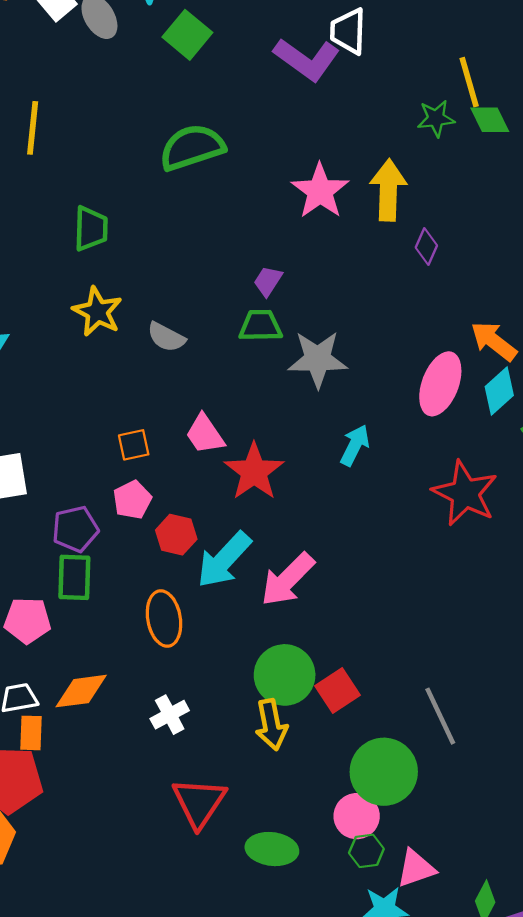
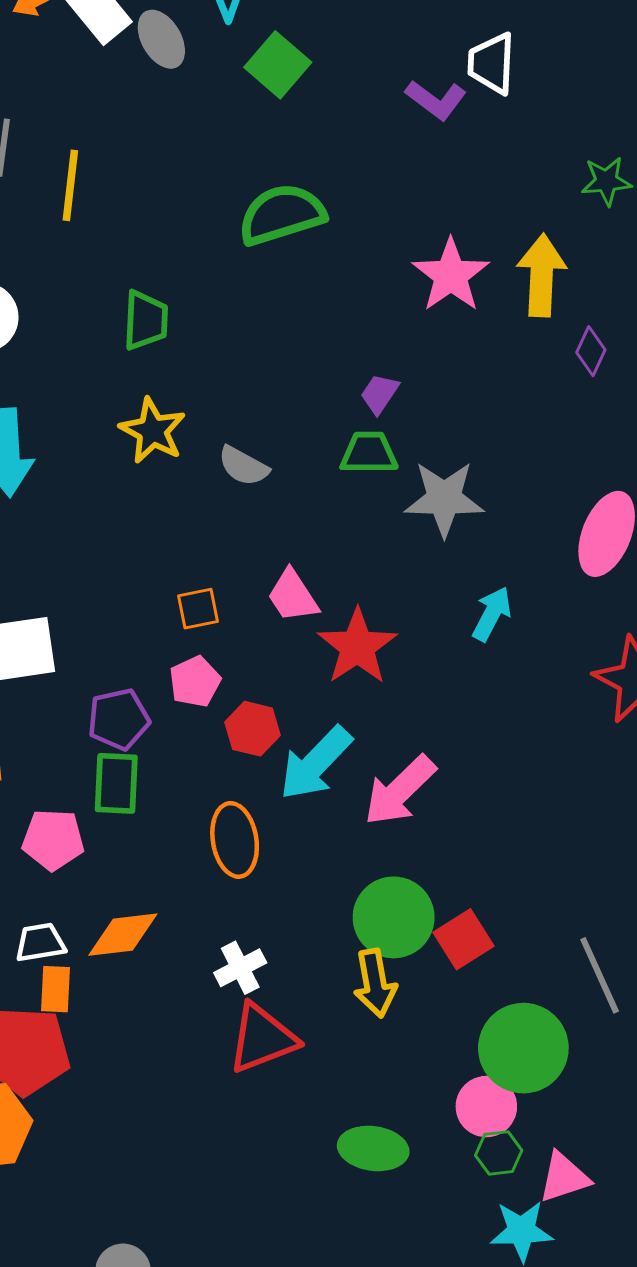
purple L-shape: (307, 59) -> (436, 100), size x0.7
red triangle: (199, 802) -> (262, 1038), moved, turned 34

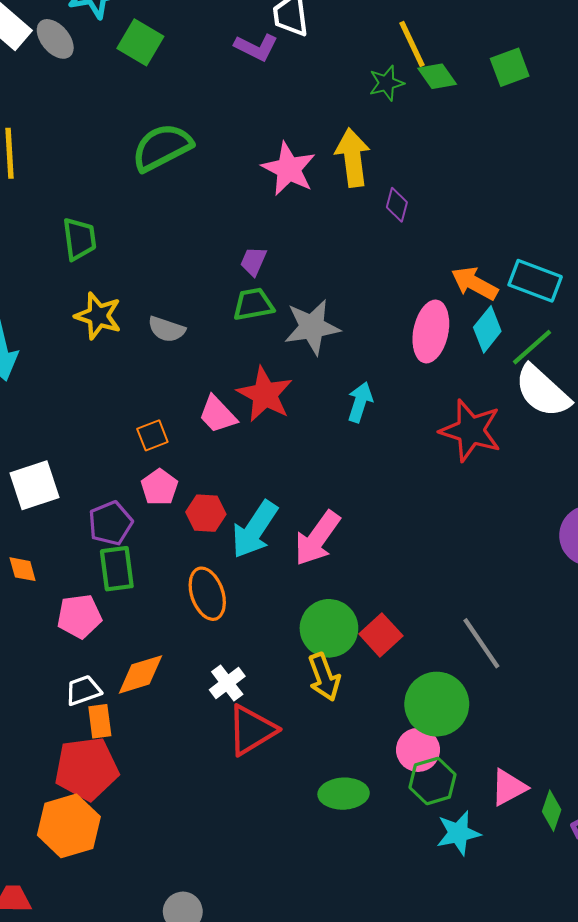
red star: (357, 647) -> (265, 394), moved
green hexagon: (499, 1153) -> (432, 781), size x1.4
pink triangle: (564, 1177) -> (509, 787), moved

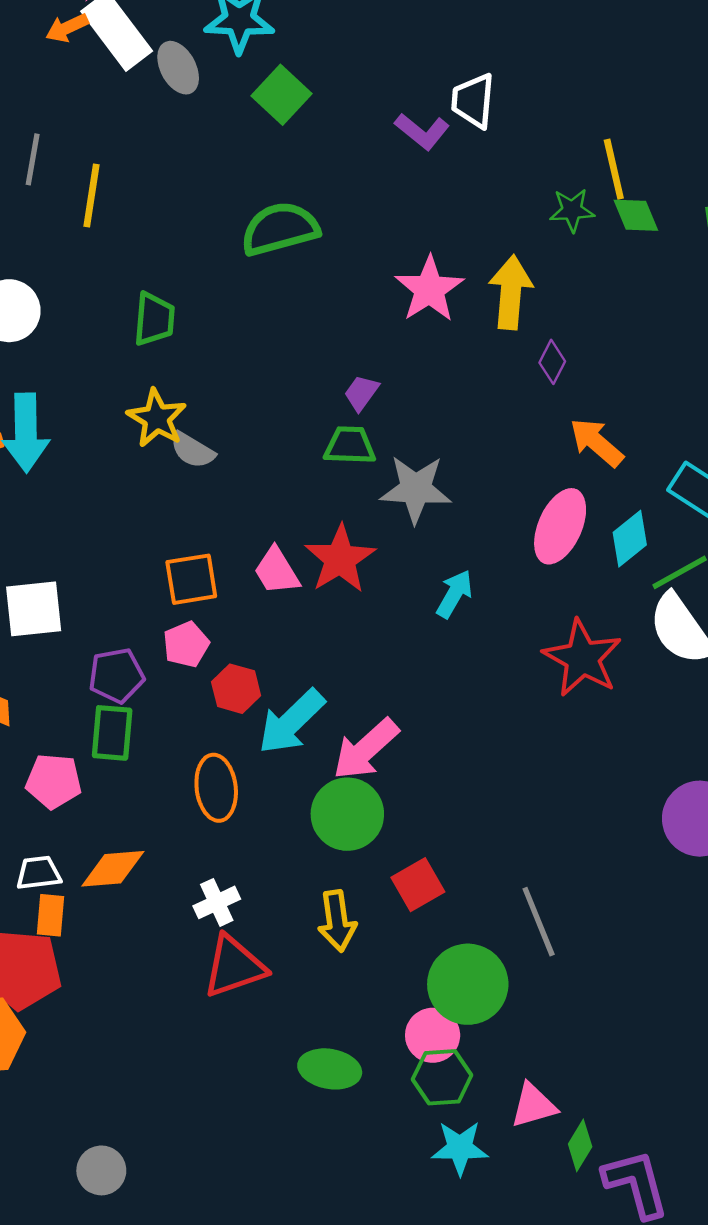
orange arrow: (475, 283) -> (597, 442), moved
gray semicircle: (167, 329) -> (192, 450), moved
orange square: (152, 435) -> (191, 579), size x1.4
green circle: (329, 628) -> (347, 814), moved

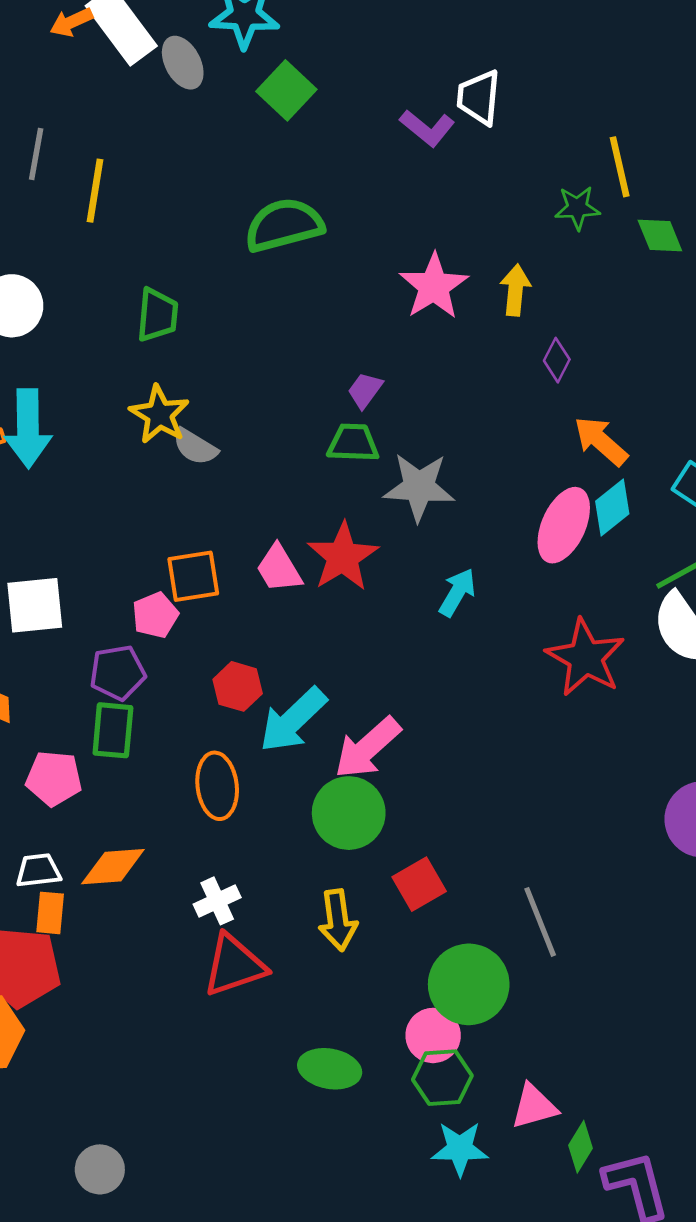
green diamond: (636, 215) -> (660, 235), moved
yellow arrow: (511, 292) -> (515, 290), size x0.7
cyan diamond: (630, 539) -> (612, 507), moved
pink pentagon: (186, 644) -> (155, 615), moved

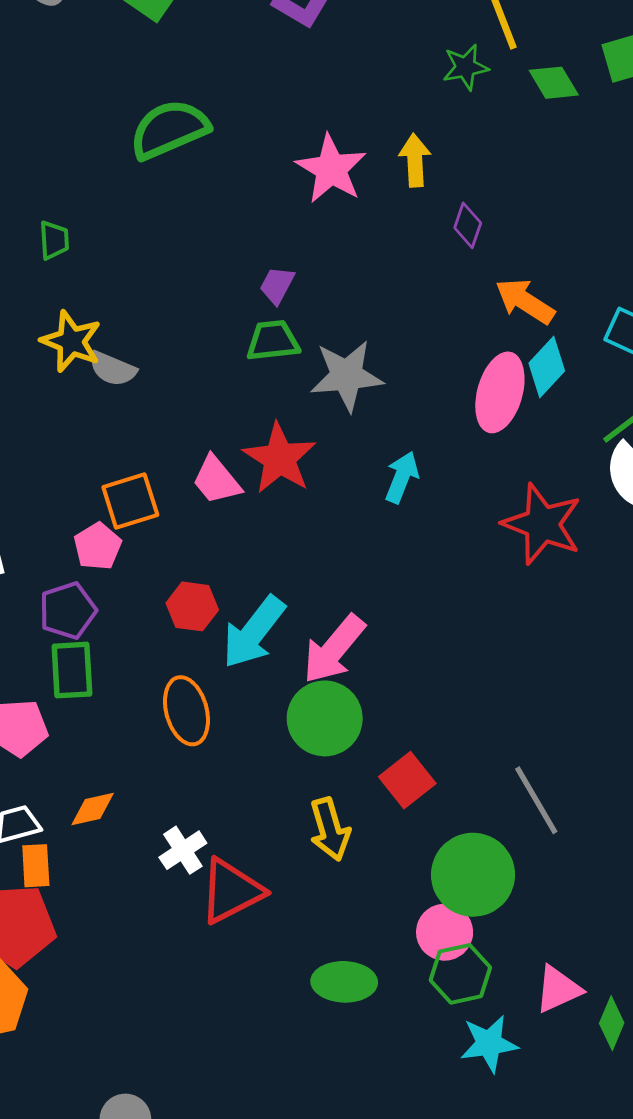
green trapezoid: (157, 315) -> (54, 240), size x0.7
orange diamond: (113, 867) -> (93, 809), size x0.7
white cross: (217, 901) -> (183, 850), moved

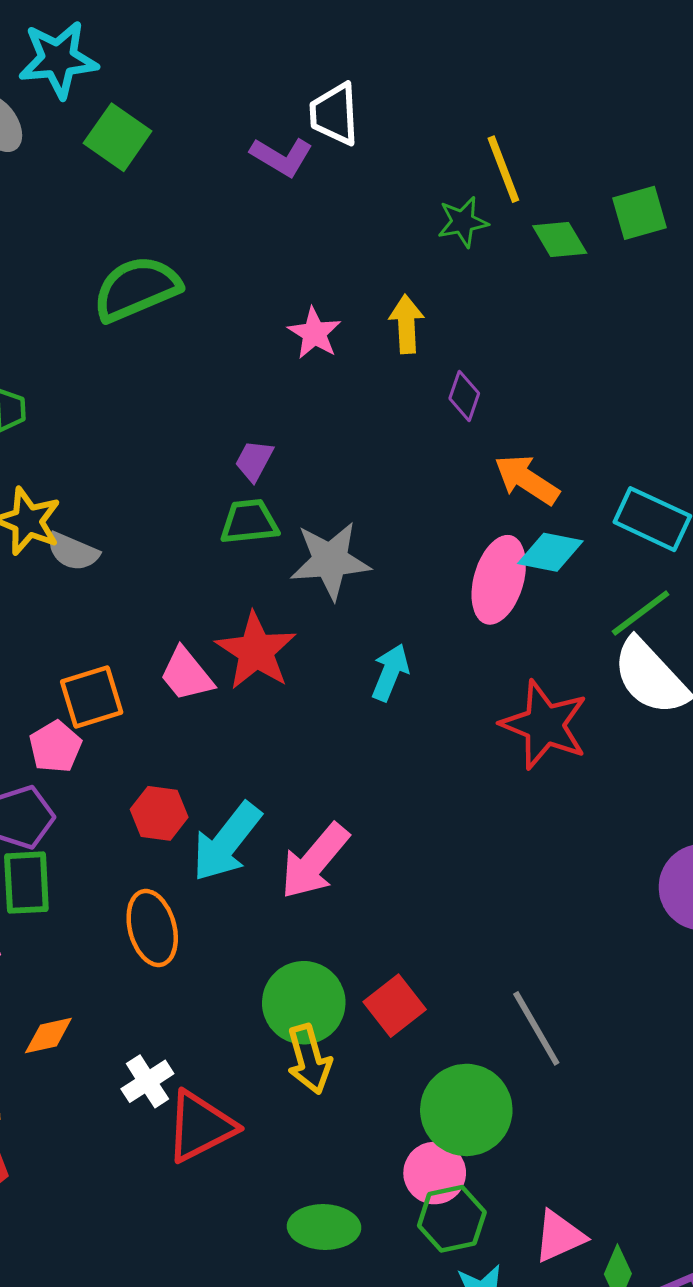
pink star: (331, 169) -> (314, 333), size x0.7
cyan diamond: (547, 367) -> (550, 552), turned 58
green circle: (325, 718) -> (304, 1003), moved

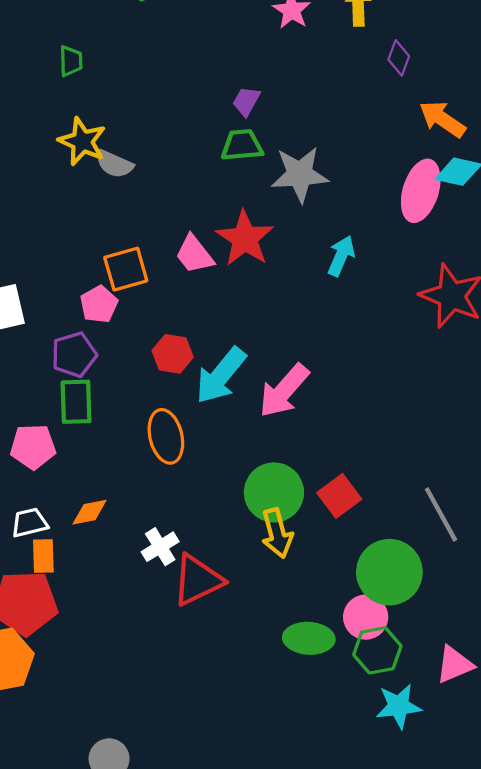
green ellipse: (324, 1227) -> (309, 638), moved

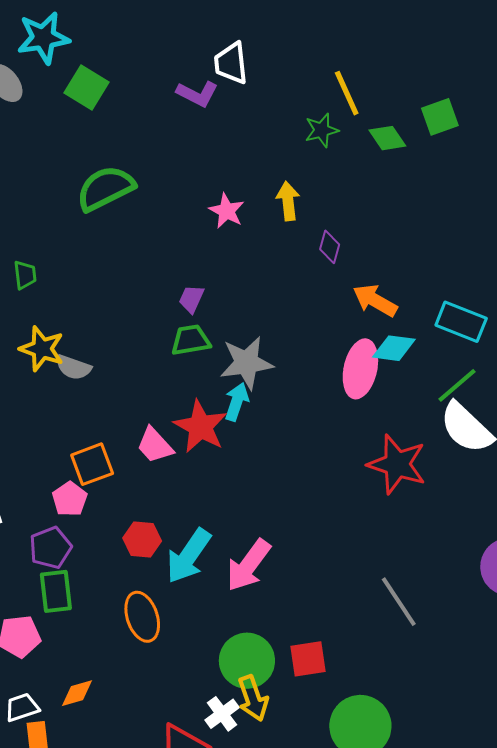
cyan arrow: (341, 256) -> (237, 402), moved
red square: (339, 496) -> (308, 659), turned 33
gray line: (441, 514) -> (399, 602), moved
white cross: (160, 547) -> (222, 714), moved

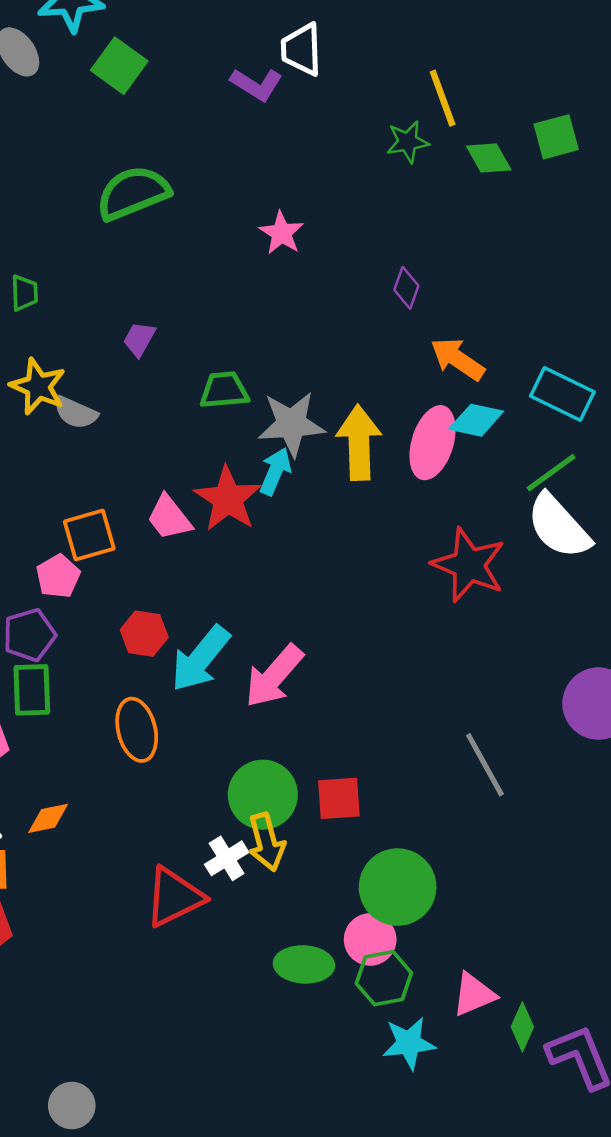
yellow arrow: (288, 201) -> (359, 443), moved, size x1.5
purple trapezoid: (191, 299) -> (139, 339), moved
gray line: (399, 602) -> (485, 765), moved

